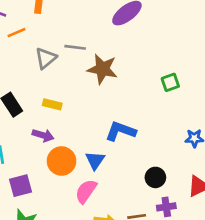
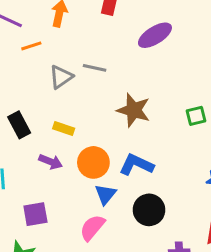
brown star: (102, 69) -> (134, 110), moved
orange circle: (61, 161) -> (93, 162), moved
black circle: (155, 177) -> (149, 210), moved, size x1.4
purple square: (21, 186) -> (35, 214), moved

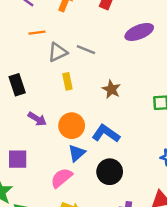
orange line: (31, 46) -> (37, 33), moved
brown star: (134, 110) -> (111, 89), size x0.7
yellow rectangle: (64, 129) -> (67, 81), moved, turned 49

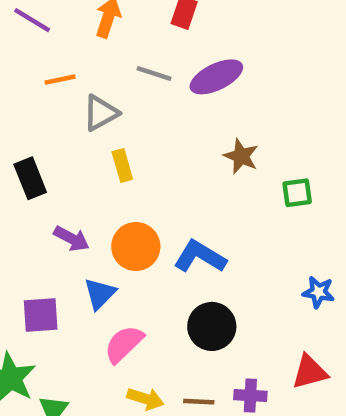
purple ellipse: (139, 32) -> (216, 77), moved
gray line: (86, 50) -> (154, 74), moved
brown star: (111, 89) -> (241, 156), moved
blue triangle: (77, 153) -> (100, 294), moved

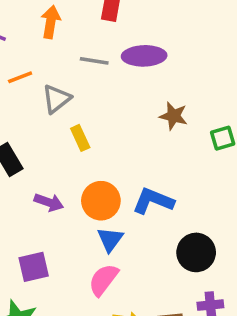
purple ellipse: (216, 77) -> (144, 56), turned 33
blue triangle: (100, 294) -> (110, 239), moved
black circle: (212, 326) -> (196, 252), moved

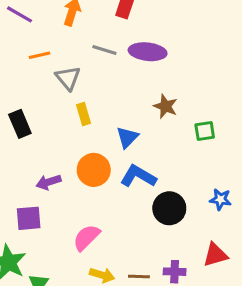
gray triangle: (56, 99) -> (68, 78), turned -40
purple arrow: (49, 202) -> (49, 182), moved, turned 135
blue triangle: (110, 239) -> (127, 137), moved
black circle: (196, 252) -> (169, 208), moved

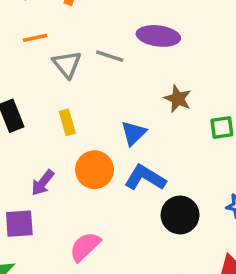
gray line: (104, 50) -> (110, 56), moved
yellow rectangle: (84, 114) -> (67, 122), moved
purple arrow: (49, 182) -> (43, 183), turned -35

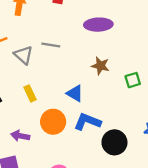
purple ellipse: (158, 36) -> (98, 25), moved
blue triangle: (134, 133) -> (75, 93), turned -36
purple arrow: (43, 183) -> (20, 136), turned 72

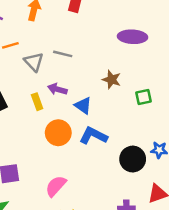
purple ellipse: (98, 25) -> (133, 37), moved
purple arrow: (20, 136) -> (57, 89), moved
black circle: (114, 142) -> (133, 159), moved

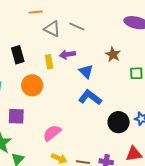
gray triangle: (34, 62) -> (52, 29), turned -30
purple arrow: (57, 89) -> (67, 54), turned -35
orange circle: (58, 133) -> (32, 85), moved

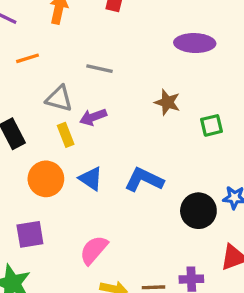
gray triangle: (52, 29) -> (59, 99), moved
blue triangle: (86, 72) -> (91, 179), moved

